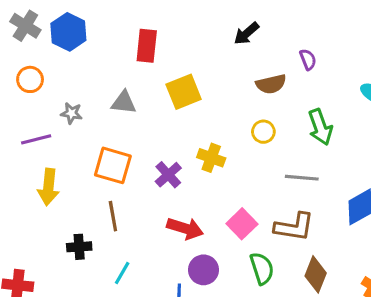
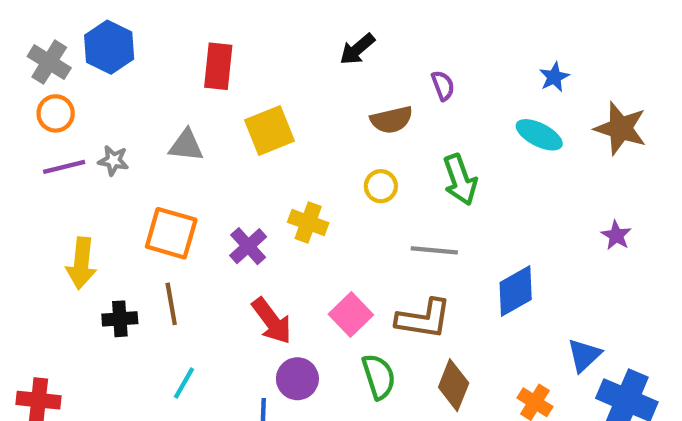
gray cross: (25, 26) -> (49, 62), moved
purple line: (36, 139) -> (64, 167), moved
red arrow: (185, 228) -> (272, 321), turned 36
black cross: (79, 247) -> (120, 319), moved

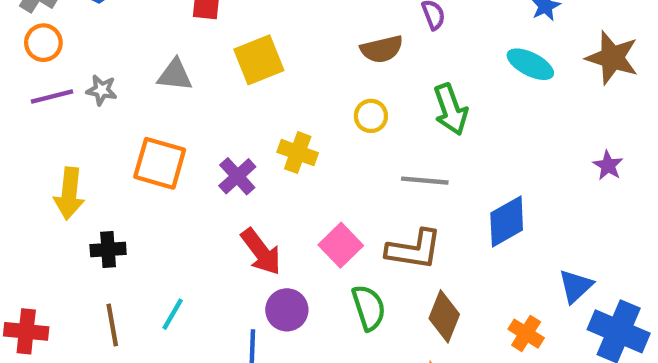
brown line: (171, 304) -> (112, 325), moved

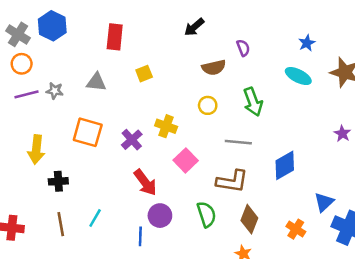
yellow square: (259, 60) -> (144, 74), size x0.6
pink square: (341, 245) -> (186, 160), moved

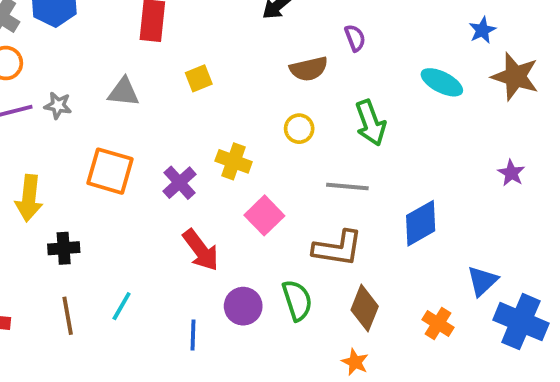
blue star: (307, 43) -> (482, 30), moved
purple circle: (160, 216) -> (243, 306), moved

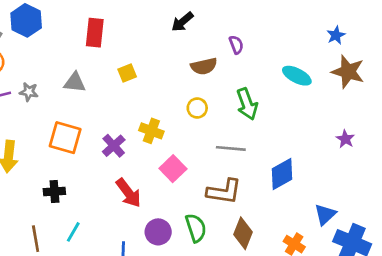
blue star: (482, 30) -> (336, 35), moved
black cross: (64, 248) -> (54, 192), moved

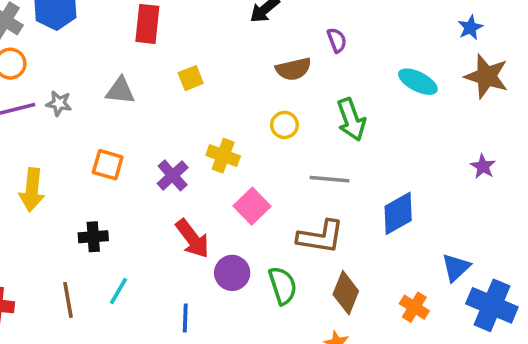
orange square: (65, 138) -> (108, 165), size x0.7
purple circle: (158, 232) -> (232, 273), moved

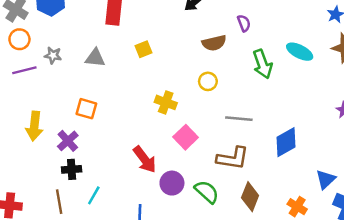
gray star: (59, 103) -> (53, 55), moved
green arrow: (351, 120) -> (262, 64), moved
purple cross: (173, 175) -> (68, 141), moved
black cross: (93, 237) -> (72, 169), moved
green semicircle: (283, 286) -> (207, 192), turned -30

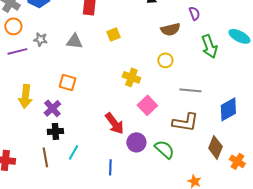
brown diamond: (250, 197) -> (215, 147), moved

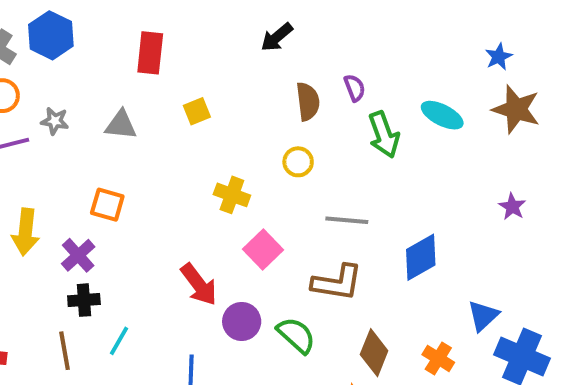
purple semicircle: (194, 13) -> (355, 88), moved
brown semicircle: (170, 29) -> (308, 101), turned -84
brown diamond: (215, 147) -> (374, 353), moved

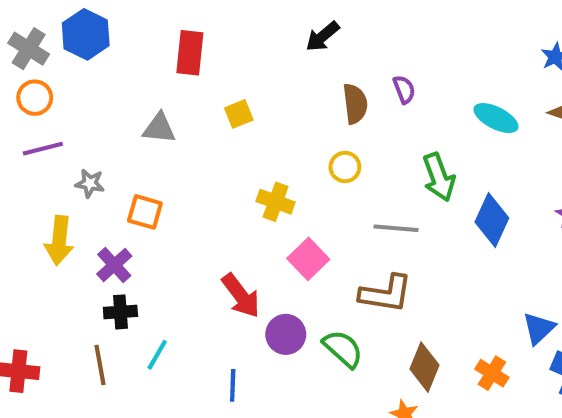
gray star: (55, 121) -> (90, 183), moved
green arrow: (384, 135) -> (439, 177), moved
blue diamond: (421, 257) -> (492, 220), moved, turned -36

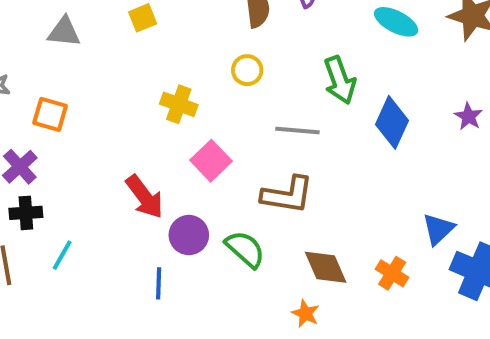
brown diamond: (425, 367) -> (326, 267), turned -45
blue line: (233, 385) -> (159, 283), moved

